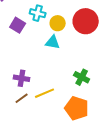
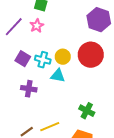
cyan cross: (38, 13) -> (43, 60), moved
purple cross: (22, 78) -> (29, 89), moved

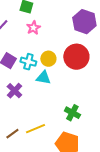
pink star: (37, 26) -> (33, 28), moved
purple cross: (29, 89) -> (14, 91), turned 35

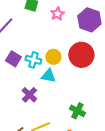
pink star: (33, 28) -> (57, 14), moved
purple cross: (14, 91) -> (29, 95), moved

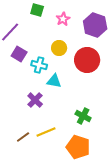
yellow circle: (53, 57) -> (59, 48), moved
purple square: (13, 59) -> (19, 54), moved

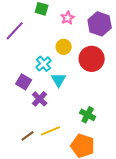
purple square: (19, 54) -> (24, 82), moved
cyan cross: (39, 65) -> (44, 64), turned 35
cyan triangle: (54, 81) -> (59, 80), turned 49

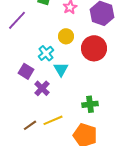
green cross: (88, 115) -> (90, 104), turned -35

